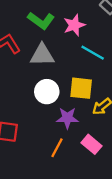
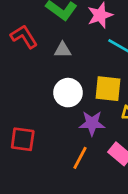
gray triangle: (42, 55) -> (63, 50), size x0.6

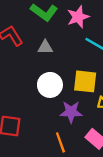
orange line: (80, 158) -> (60, 142), turned -48

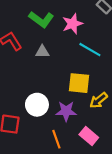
white circle: (50, 85) -> (37, 105), moved

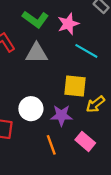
gray triangle: (42, 52) -> (37, 53), size x1.5

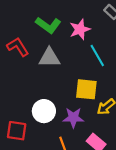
cyan line: (86, 51) -> (97, 56), turned 30

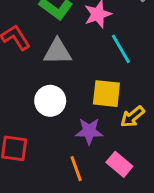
white circle: (44, 111) -> (50, 101), moved

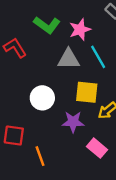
gray triangle: (57, 52) -> (69, 59), moved
orange line: (76, 169) -> (40, 156), moved

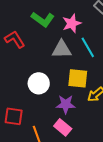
pink rectangle: (97, 148) -> (63, 127), moved

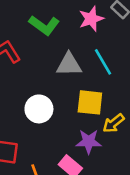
pink star: (72, 23) -> (91, 19), moved
purple star: (66, 104) -> (89, 142), moved

